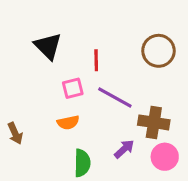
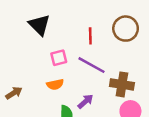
red line: (96, 60) -> (90, 36), moved
brown arrow: (15, 133) -> (14, 93), turned -98
purple arrow: (124, 149) -> (85, 101), moved

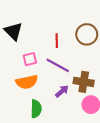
orange semicircle: (55, 84) -> (27, 82), size x1.5
purple arrow: (85, 101) -> (62, 91), moved

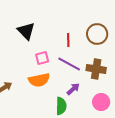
brown cross: (84, 82) -> (96, 69), moved
green semicircle: (36, 109) -> (61, 106), moved

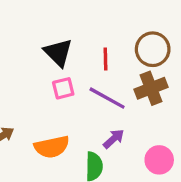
black triangle: (26, 31) -> (58, 52), moved
brown cross: (96, 69) -> (151, 88), moved, turned -30
orange semicircle: (39, 80) -> (52, 147), moved

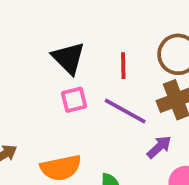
purple arrow: (114, 139) -> (159, 147), moved

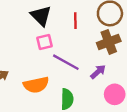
purple line: (125, 111) -> (66, 62), moved

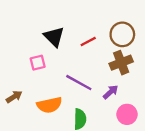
red line: (75, 21) -> (88, 41), turned 63
pink square: (44, 42) -> (38, 63), moved

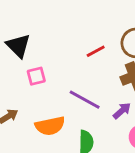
black triangle: (54, 37) -> (18, 46), moved

